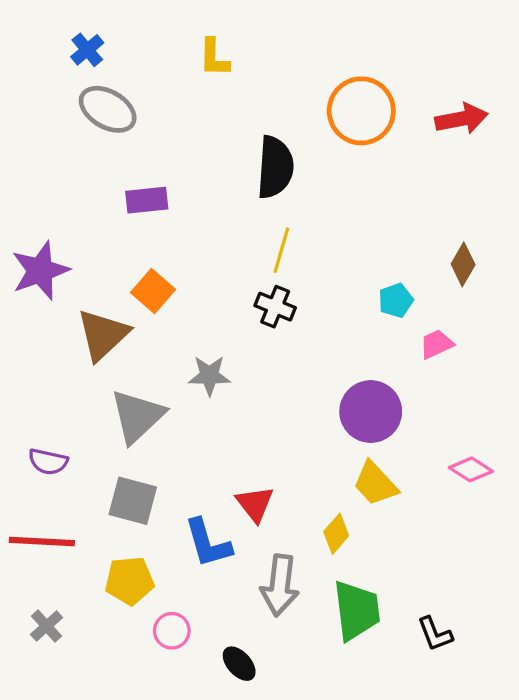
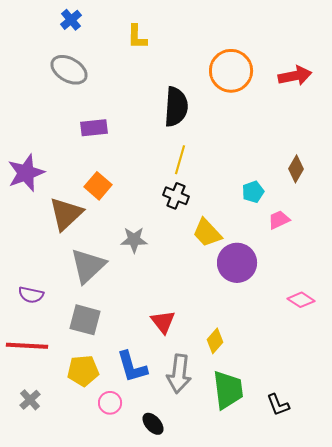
blue cross: (87, 50) -> (71, 20), moved
yellow trapezoid: (375, 484) -> (207, 233), moved
blue L-shape: (208, 543) -> (132, 367), moved

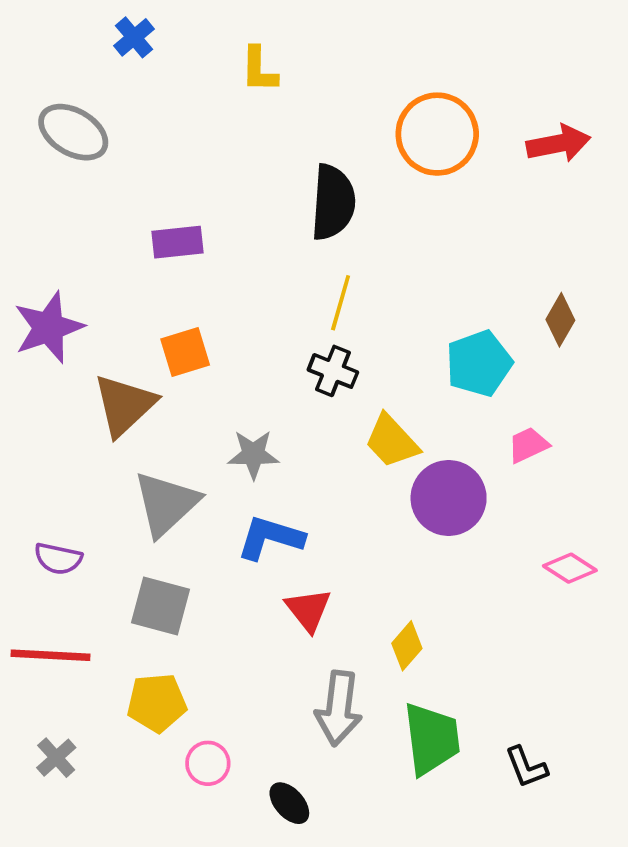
gray ellipse: (69, 70) -> (73, 132), moved
orange square: (98, 186) -> (185, 352), turned 32
cyan pentagon: (253, 192) -> (479, 363), size x1.6
pink trapezoid: (279, 220) -> (528, 445), moved
blue L-shape: (132, 367) -> (270, 538), moved, turned 123

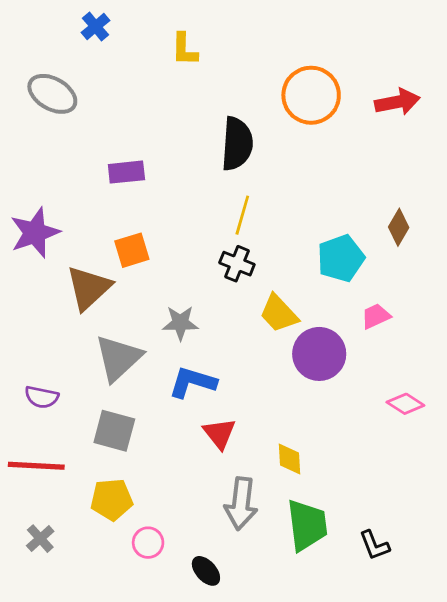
yellow diamond: (407, 646) -> (290, 459), turned -44

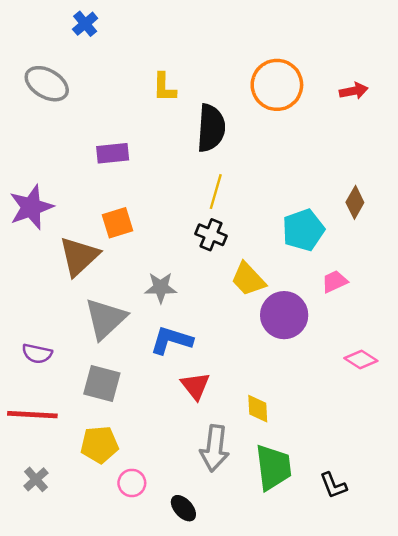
yellow L-shape: (184, 49) -> (164, 87), moved
red arrow: (397, 102) -> (354, 91), size x0.7

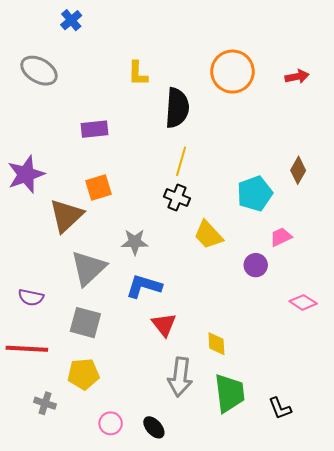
purple circle: (284, 315) -> (256, 265), moved, size x0.6
gray cross: (36, 479) -> (45, 403), moved, turned -30
pink circle: (132, 483) -> (111, 423), moved

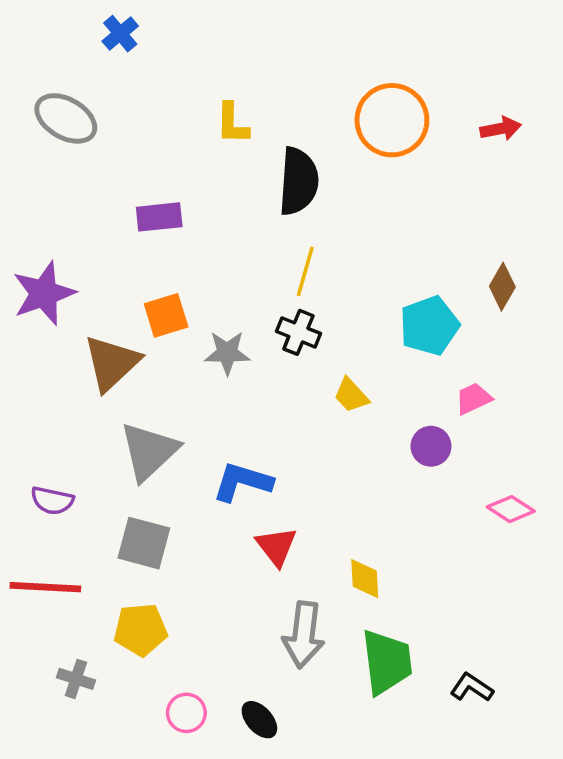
yellow trapezoid: (208, 235) -> (351, 395), size x0.7
gray star: (135, 242) -> (227, 353), moved
black L-shape: (280, 408) -> (472, 687), turned 145

